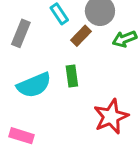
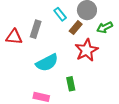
green rectangle: (72, 76) -> (71, 84), moved
red star: (111, 117) -> (87, 50), moved

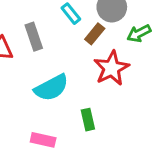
gray rectangle: (36, 29) -> (34, 37), turned -36

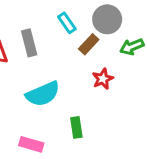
red star: (112, 68) -> (103, 79), size x0.6

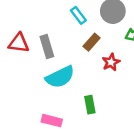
gray rectangle: (29, 43) -> (47, 47), moved
brown rectangle: (89, 44) -> (92, 42), moved

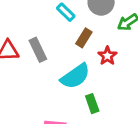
cyan semicircle: (60, 77) -> (75, 76), moved

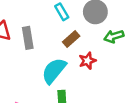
cyan semicircle: (75, 76) -> (54, 71), turned 148

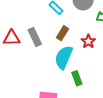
brown rectangle: (71, 39) -> (63, 33), moved

